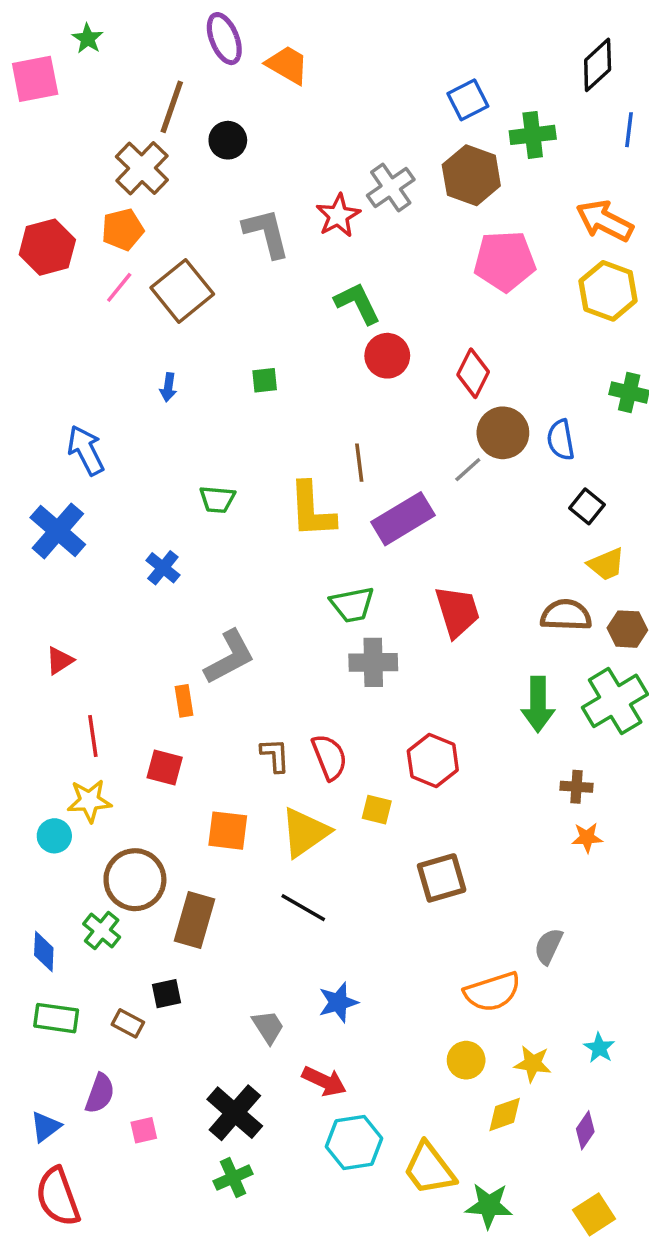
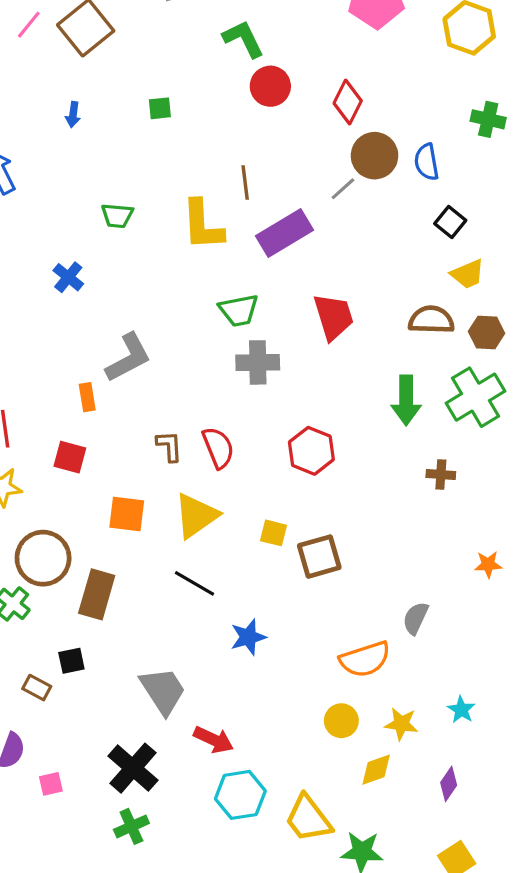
yellow square: (377, 810) -> (273, 533), moved
orange star: (587, 838) -> (488, 564), moved
blue star: (338, 1002) -> (248, 637), moved
gray trapezoid: (268, 1027) -> (163, 691), size x1.6

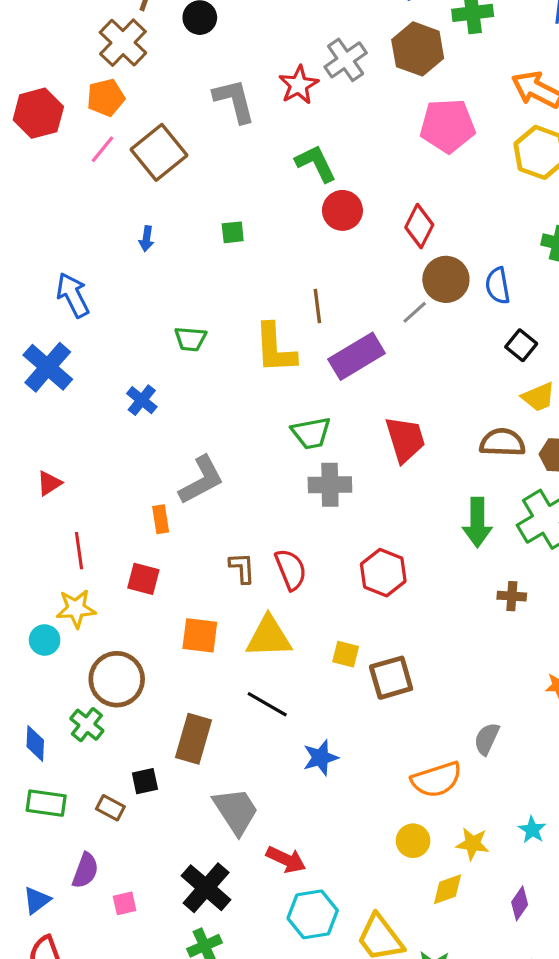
yellow triangle: (196, 516) -> (269, 637), turned 33
brown rectangle: (97, 594) -> (194, 739), moved

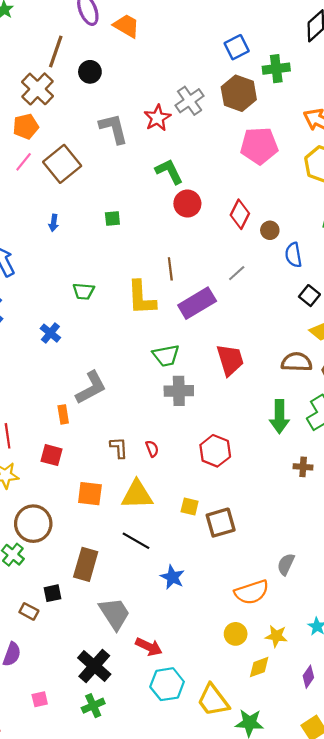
brown circle: (446, 279) -> (270, 230), moved, size x0.6
red semicircle: (291, 569) -> (152, 449), size x0.6
blue star: (321, 758) -> (172, 577), turned -30
pink square: (125, 903) -> (40, 699), moved

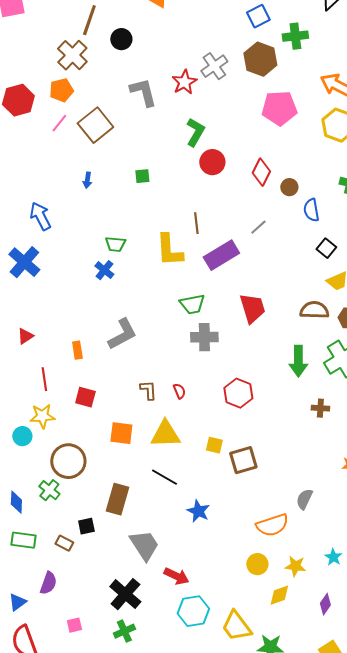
green L-shape: (169, 171) -> (195, 132), turned 56
blue cross: (50, 333) -> (104, 270), moved
orange rectangle: (63, 414) -> (77, 350), moved

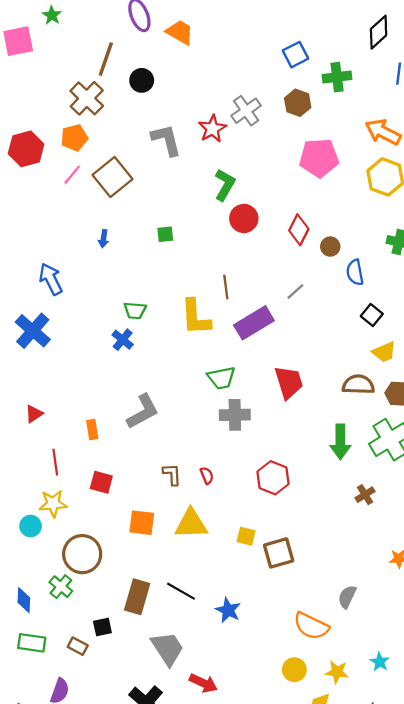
brown hexagon: (260, 59) -> (298, 103), size x0.7
brown cross: (320, 408) -> (365, 495), turned -36
black line: (164, 477) -> (181, 591), moved
orange semicircle: (272, 525) -> (311, 626), turned 44

